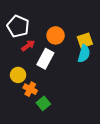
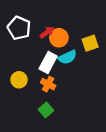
red arrow: (28, 46) -> (47, 32), moved
cyan semicircle: (84, 54) -> (68, 57), moved, turned 48
orange cross: (30, 89) -> (48, 84), moved

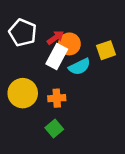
white rectangle: (48, 63) -> (57, 57), moved
yellow circle: (19, 80) -> (23, 93), size x1.5
orange cross: (48, 84) -> (57, 98), turned -32

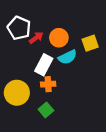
red arrow: (56, 38) -> (36, 38), moved
white rectangle: (57, 57) -> (44, 65), moved
yellow circle: (23, 93) -> (17, 93), moved

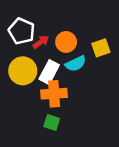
orange cross: (48, 84) -> (54, 94), size x1.5
yellow circle: (17, 93) -> (23, 71), moved
green square: (46, 110) -> (52, 123), turned -32

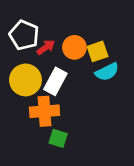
yellow square: (101, 48) -> (98, 51), moved
cyan semicircle: (76, 64) -> (107, 72), moved
orange cross: (54, 94) -> (45, 111), moved

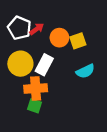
red arrow: (46, 47) -> (37, 29), moved
cyan semicircle: (107, 72) -> (85, 71), moved
green square: (58, 138) -> (35, 106), moved

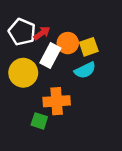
white rectangle: (44, 65) -> (50, 55), moved
cyan semicircle: (85, 71) -> (85, 70), moved
orange cross: (36, 88) -> (57, 101), moved

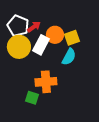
cyan semicircle: (85, 70) -> (69, 57), turned -36
yellow circle: (23, 73) -> (19, 47), moved

